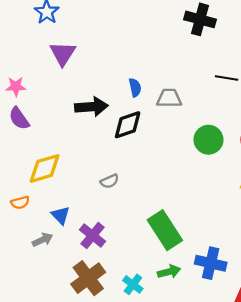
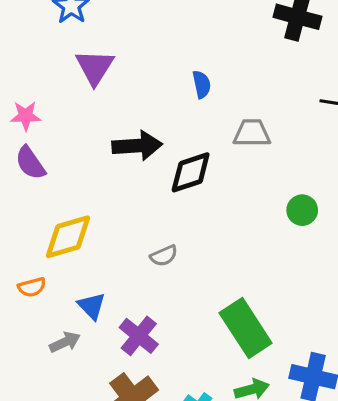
blue semicircle: (135, 88) -> (202, 84), moved
green circle: (208, 140) -> (302, 210), moved, size x0.7

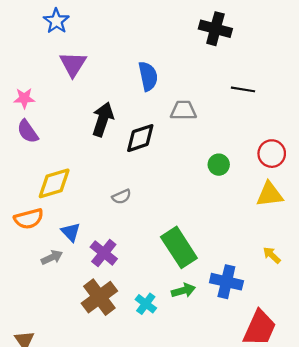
blue semicircle: (202, 84) -> (148, 76), size x1.5
black arrow: (137, 146) -> (103, 119), turned -68
orange semicircle: (32, 287) -> (29, 219), size x1.5

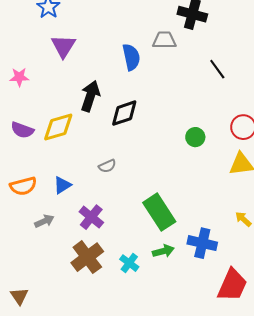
black line: (243, 89) -> (217, 69), turned 45
gray trapezoid: (183, 110) -> (164, 40), moved
purple semicircle: (28, 131) -> (22, 130), moved, turned -35
yellow diamond: (54, 183) -> (58, 127), moved
blue triangle: (71, 232) -> (62, 185), moved, turned 42

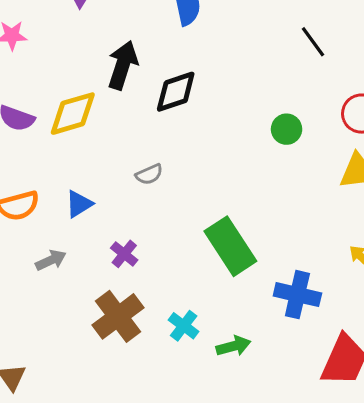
black line: (217, 69) -> (313, 42), moved
purple cross: (91, 217) -> (124, 254), size x0.7
green arrow: (163, 251) -> (233, 346), moved

